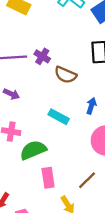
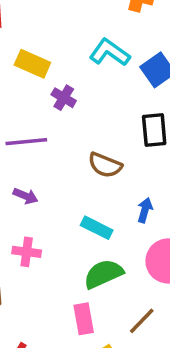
purple cross: (42, 56) -> (64, 98), moved
green semicircle: (33, 150) -> (103, 274), moved

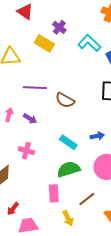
purple cross: (64, 98) -> (59, 27), moved
brown semicircle: (105, 165) -> (65, 100), moved
blue arrow: (145, 210) -> (97, 136), turned 56

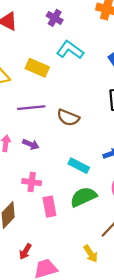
purple cross: (59, 27) -> (55, 18), moved
yellow rectangle: (44, 43) -> (37, 68), moved
cyan L-shape: (89, 43) -> (70, 50), moved
pink rectangle: (54, 193) -> (49, 207), moved

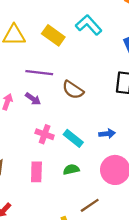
purple arrow: (31, 144) -> (33, 99), moved
pink cross: (32, 182) -> (45, 134), moved
green semicircle: (83, 197) -> (71, 169), size x0.6

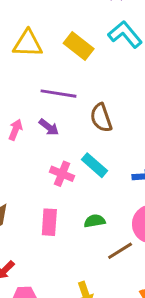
brown semicircle: (73, 90) -> (101, 118), turned 35
cyan rectangle: (73, 138) -> (95, 165), moved
brown line: (90, 205) -> (120, 251), moved

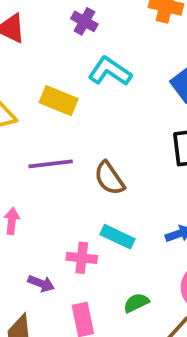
purple arrow: (49, 127) -> (41, 283), moved

